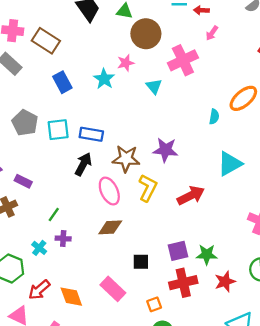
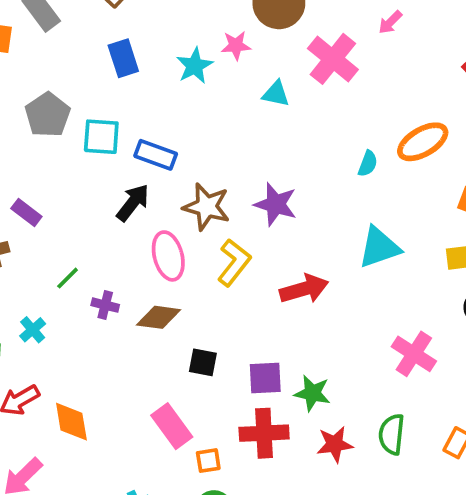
pink cross: (183, 60) -> (333, 59), turned -36
cyan triangle: (154, 86) -> (276, 94), turned -49
purple cross: (63, 238) -> (105, 305), moved
black square: (141, 262) -> (203, 362), moved
pink rectangle: (113, 289) -> (172, 426), moved

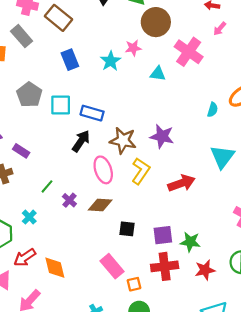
cyan triangle: (379, 247) -> (222, 157), turned -30
purple cross: (105, 305) -> (69, 200), turned 32

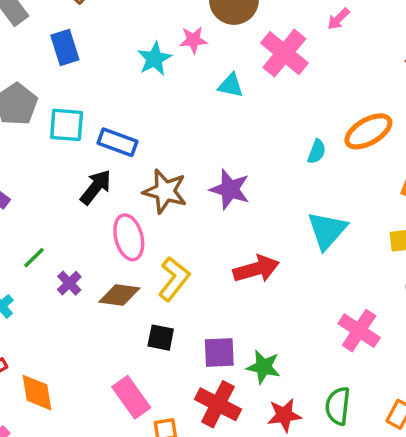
blue rectangle: (70, 60) -> (65, 48), moved
yellow L-shape: (141, 171) -> (174, 279), moved
red cross: (165, 266) -> (218, 404), turned 30

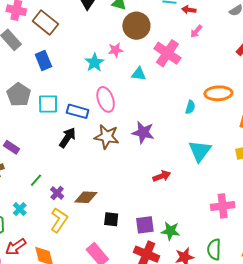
orange ellipse: (368, 131) -> (218, 93), turned 32
pink ellipse: (129, 237) -> (106, 99), moved
red arrow: (256, 269) -> (162, 176), size x0.7
yellow L-shape: (174, 279) -> (59, 220), moved
pink cross: (359, 331) -> (223, 206), turned -35

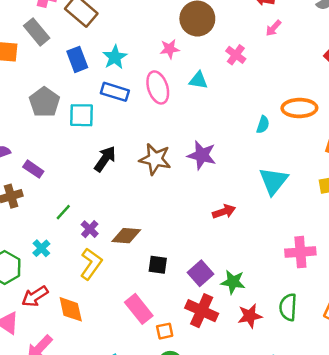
pink cross: (167, 53) -> (236, 55), size x0.6
cyan star: (94, 62) -> (115, 57), moved
pink ellipse: (106, 99) -> (158, 87), moved
blue rectangle: (78, 111) -> (115, 92), moved
purple square: (145, 225) -> (201, 273), turned -36

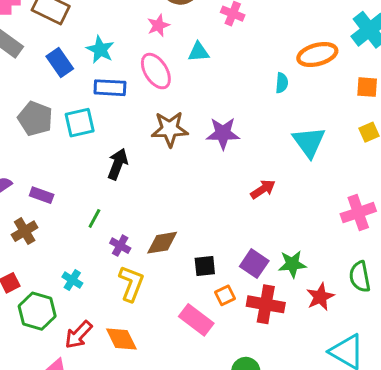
brown star: (155, 159) -> (170, 129), moved
green line: (63, 212) -> (94, 218), moved
orange square: (165, 331) -> (225, 295), moved

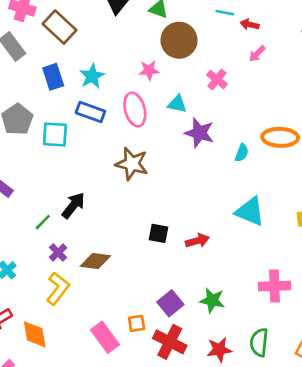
purple star: (223, 133) -> (199, 133), moved
cyan triangle: (309, 142) -> (250, 211), turned -48
black arrow: (118, 164) -> (73, 205), moved
green star: (292, 264) -> (212, 300), moved
black square: (205, 266) -> (158, 233), moved

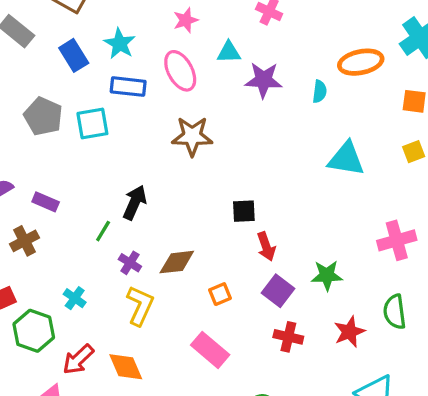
red arrow: (197, 241) -> (266, 246), moved, turned 100
orange square: (137, 323) -> (220, 294), moved
red cross: (170, 342) -> (288, 337), size x0.7

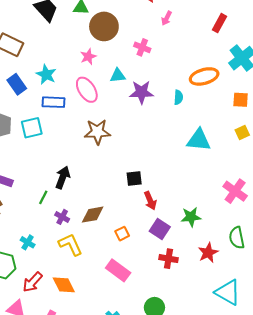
pink cross: (397, 240) -> (235, 191), turned -35
yellow L-shape: (140, 306) -> (71, 244), turned -45

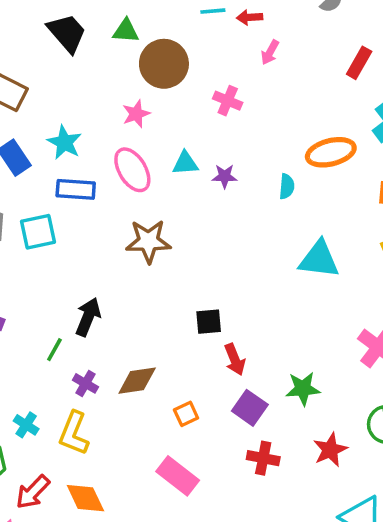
cyan triangle: (118, 76) -> (185, 163), moved
purple star: (141, 92) -> (225, 176), size x0.6
yellow L-shape: (71, 244) -> (74, 433), moved, turned -135

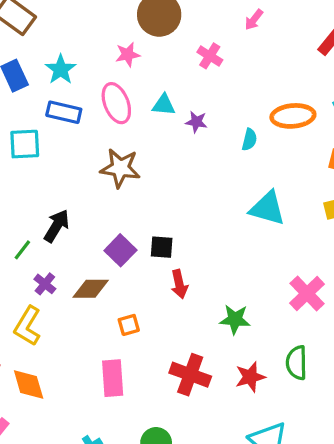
purple square: (250, 408) -> (120, 250), moved
red cross: (263, 458) -> (190, 375), size x1.4
pink rectangle: (178, 476) -> (113, 378), turned 39

